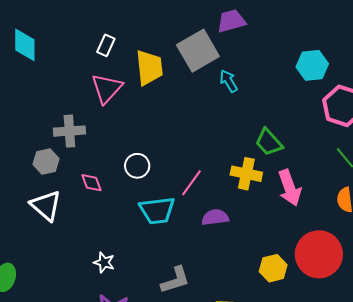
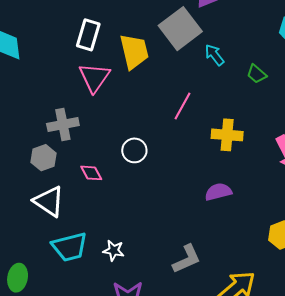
white rectangle: (106, 45) -> (88, 35), size x1.4
green trapezoid: (269, 142) -> (257, 74), moved, size x0.7
yellow cross: (246, 174) -> (227, 135), moved
pink line: (191, 183) -> (182, 106), moved
cyan trapezoid: (157, 210) -> (70, 247), moved

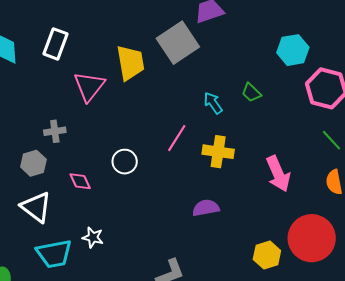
white rectangle: (88, 35) -> (56, 44), moved
cyan arrow: (214, 55) -> (213, 103), moved
pink line: (182, 106) -> (177, 138), moved
gray cross: (63, 124) -> (55, 131), size x0.7
white star: (114, 250) -> (93, 237), moved

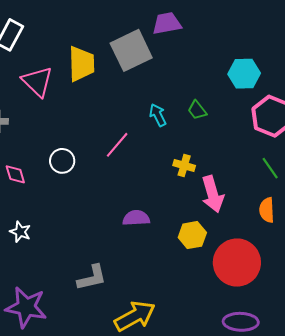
pink triangle: (89, 86) -> (37, 81), turned -32
yellow cross: (218, 152) -> (184, 166), moved, size x0.7
yellow hexagon: (267, 255) -> (192, 235), moved

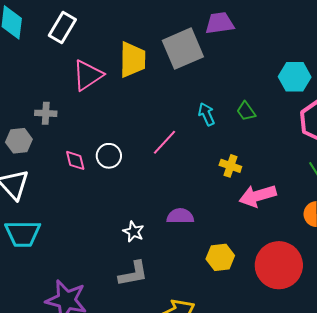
pink triangle: (37, 81) -> (88, 75), turned 40
pink diamond: (15, 174) -> (75, 160), moved
pink arrow: (213, 194) -> (258, 196), turned 87
white star: (20, 232) -> (133, 232), moved
yellow hexagon: (192, 235) -> (220, 257), moved

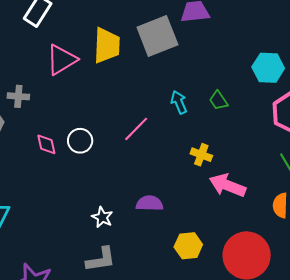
pink arrow: (258, 196) -> (228, 185), turned 36

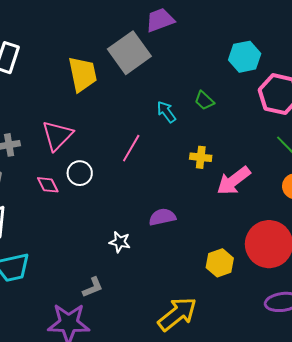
pink triangle: (62, 60) -> (57, 135), moved
pink arrow: (228, 185) -> (234, 181), turned -45
yellow hexagon: (188, 246) -> (220, 263), moved
gray L-shape: (101, 259) -> (93, 287), moved, size x0.7

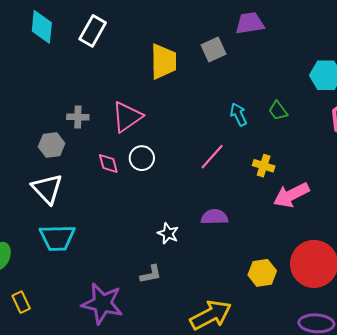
gray square: (129, 53) -> (214, 49), size x0.6
pink line: (131, 148) -> (212, 157), moved
gray L-shape: (93, 287) -> (151, 274), moved

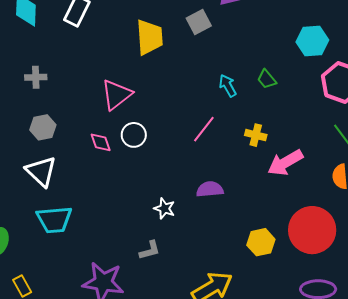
gray cross: (78, 117) -> (36, 77), moved

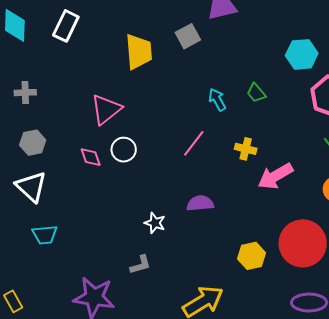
cyan trapezoid: (54, 220) -> (45, 235), size x0.7

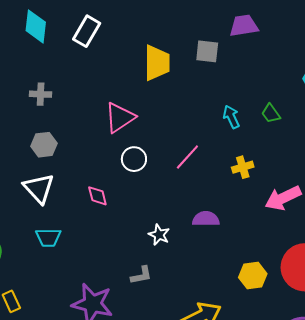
gray square: (188, 36) -> (207, 51), turned 30
pink line: (194, 143) -> (187, 157), moved
yellow cross: (246, 149) -> (243, 167), moved, turned -35
pink diamond: (91, 157) -> (97, 196), moved

